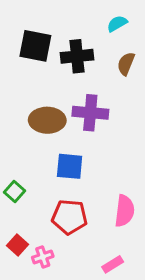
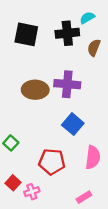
black cross: (77, 56) -> (67, 33), moved
blue square: (70, 166) -> (73, 124), moved, turned 35

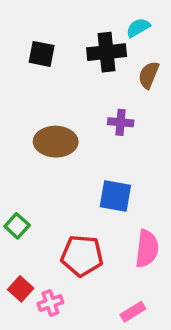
black square: (26, 34) -> (42, 54), size x0.7
purple cross: (67, 84) -> (121, 122), moved, size x0.6
blue square: (73, 124) -> (115, 196), turned -30

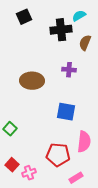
black square: (42, 54) -> (24, 17), moved, turned -35
red pentagon: (82, 256) -> (58, 155), moved

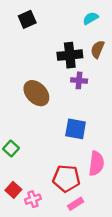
black cross: (61, 30) -> (70, 55), moved
brown ellipse: (32, 81) -> (36, 93), turned 45
pink rectangle: (76, 178) -> (76, 204), moved

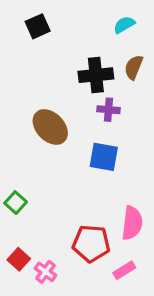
blue square: (76, 129) -> (104, 157), moved
pink cross: (33, 199) -> (46, 272), turned -35
pink rectangle: (76, 204) -> (124, 270), moved

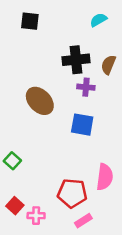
black square: (38, 26) -> (30, 21), turned 30
brown semicircle: (134, 67) -> (108, 65), moved
pink rectangle: (124, 270) -> (83, 221), moved
pink cross: (46, 272) -> (36, 216), turned -35

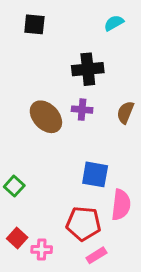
brown semicircle: (108, 65) -> (125, 112), moved
purple cross: (86, 87) -> (82, 110), moved
blue square: (82, 125) -> (95, 174), moved

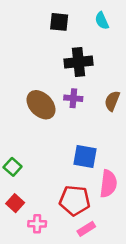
cyan semicircle: (114, 23) -> (102, 21), turned -84
black square: (34, 24) -> (59, 22), moved
red square: (17, 238) -> (15, 203), moved

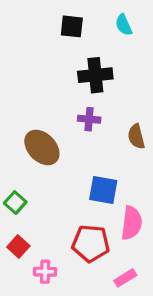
brown semicircle: (112, 101) -> (136, 136), moved, turned -36
brown ellipse: (41, 105) -> (42, 147), moved
pink rectangle: (86, 229) -> (125, 278), moved

